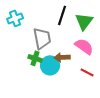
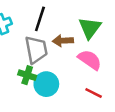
black line: (62, 15) -> (40, 19), moved
brown arrow: (62, 57) -> (63, 41), moved

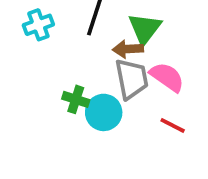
green triangle: (90, 28) -> (145, 29), moved
gray trapezoid: (36, 50) -> (132, 79), moved

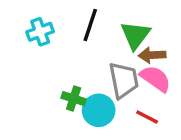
brown arrow: (128, 49) -> (152, 55), moved
red line: (173, 125) -> (147, 117), moved

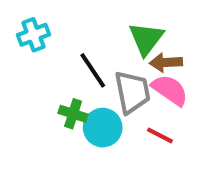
black line: (90, 25) -> (93, 70), moved, turned -52

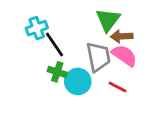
cyan cross: (34, 35) -> (37, 28), moved
black line: (93, 70) -> (55, 45), moved

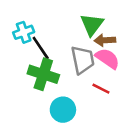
green cross: (57, 72) -> (43, 74), size x1.6
cyan circle: (78, 81) -> (63, 110), moved

